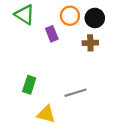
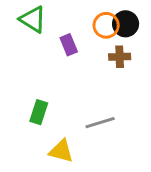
orange circle: (70, 16) -> (106, 25), moved

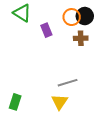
green rectangle: (39, 112) -> (15, 102), moved
yellow triangle: (61, 151) -> (60, 102), moved, turned 48

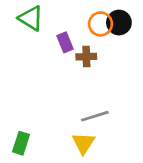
brown cross: (81, 38) -> (86, 57), moved

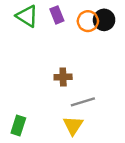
purple rectangle: (65, 42) -> (57, 15), moved
brown cross: (86, 57) -> (63, 77), moved

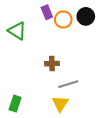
green triangle: (27, 16) -> (17, 31), moved
orange circle: (88, 21) -> (63, 19), moved

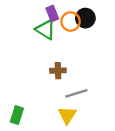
black circle: (86, 16) -> (85, 18), moved
green triangle: (17, 31) -> (45, 29), moved

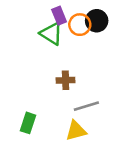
green rectangle: (17, 115) -> (28, 123), moved
yellow triangle: (67, 115) -> (76, 131), turned 42

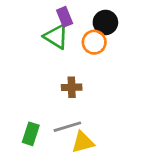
orange circle: (80, 25) -> (94, 42), moved
gray line: (86, 106) -> (67, 127), moved

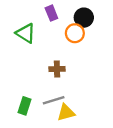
green triangle: (56, 37) -> (26, 33), moved

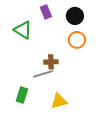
orange circle: (75, 33) -> (77, 40), moved
gray line: (54, 100) -> (43, 74), moved

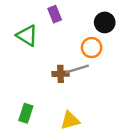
black circle: (75, 16) -> (105, 22), moved
gray line: (43, 74) -> (77, 69), moved

